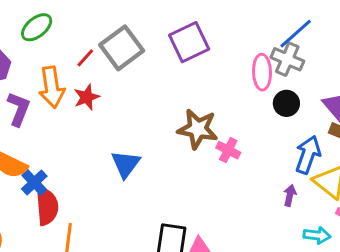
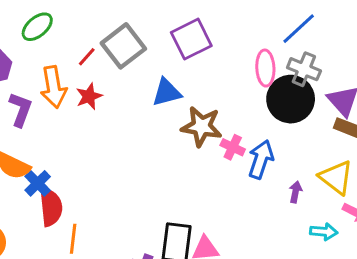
gray cross: (287, 59) -> (304, 69), moved
black circle: (286, 103) -> (291, 99), size x1.8
blue arrow: (308, 155) -> (261, 159), moved
blue triangle: (126, 164) -> (167, 92), moved, turned 40

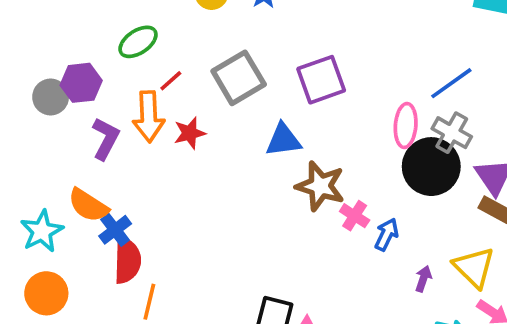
red line: (87, 57) -> (171, 81), moved
blue arrow: (261, 159) -> (387, 234), size x0.7

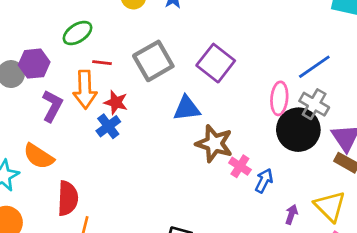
purple square: (321, 80) -> (216, 63), turned -33
red line: (171, 81) -> (102, 63), turned 48
red star: (190, 133) -> (116, 102), turned 30
blue cross: (115, 230) -> (108, 126), moved

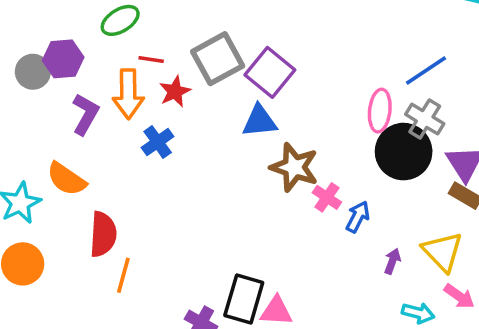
purple square: (216, 63) -> (270, 72), moved
red star: (116, 102) -> (175, 92), moved, turned 30

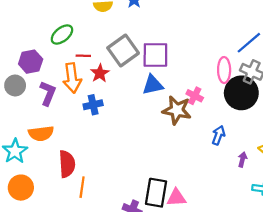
gray circle: (33, 72) -> (15, 85), moved
purple square: (270, 72) -> (155, 55), turned -32
blue cross: (158, 142) -> (93, 105), turned 30
orange semicircle: (66, 179) -> (41, 133), turned -35
pink cross: (327, 197) -> (195, 96), moved

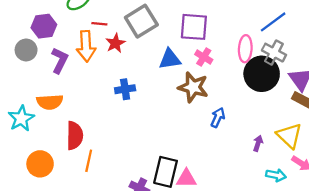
purple square: (155, 55) -> (194, 27), moved
pink cross: (195, 96) -> (204, 57), moved
blue cross: (93, 105) -> (125, 89), moved
blue arrow: (218, 135) -> (218, 117), moved
orange circle: (21, 188) -> (40, 164), moved

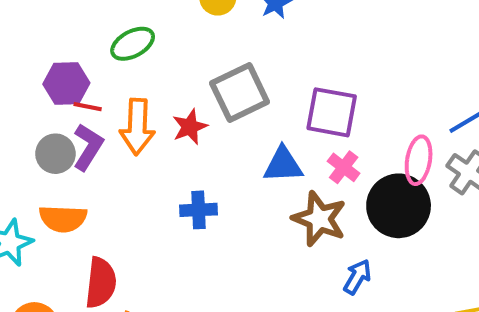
red line: (99, 24) -> (88, 107), moved
gray circle: (26, 50) -> (55, 154), moved
black circle: (262, 74) -> (399, 206), moved

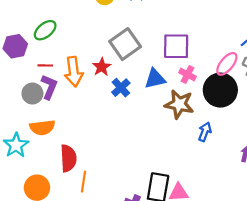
green ellipse: (133, 44) -> (45, 30), moved
purple hexagon: (66, 83) -> (15, 46), moved
pink ellipse: (419, 160) -> (227, 64), turned 40
blue cross: (199, 210) -> (121, 88), moved, turned -30

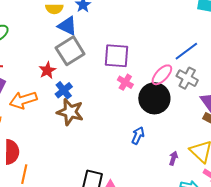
orange arrow: (74, 72) -> (23, 100), moved, turned 76
blue triangle: (155, 79) -> (67, 26), moved, turned 35
brown star: (179, 104) -> (70, 112), moved

